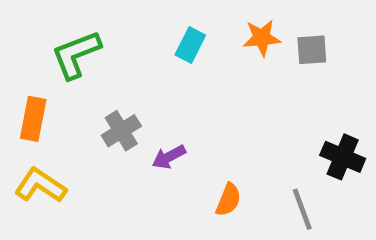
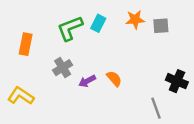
green L-shape: (76, 55) -> (70, 28), moved
orange rectangle: (33, 119) -> (26, 44), moved
orange semicircle: (228, 200) -> (114, 79), moved, turned -63

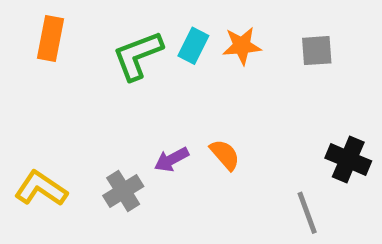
orange star: (135, 20) -> (242, 46), moved
orange rectangle: (26, 44) -> (51, 39), moved
gray cross: (63, 68) -> (123, 191), moved

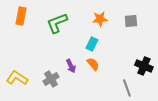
cyan rectangle: (193, 46) -> (92, 44), moved
purple arrow: (172, 160) -> (71, 66), turned -88

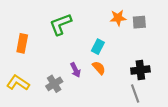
orange rectangle: (21, 16) -> (22, 43), moved
orange star: (100, 19) -> (118, 18), moved
black cross: (144, 66) -> (140, 70), moved, turned -30

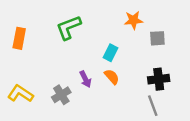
gray square: (139, 22) -> (157, 38), moved
orange rectangle: (22, 43) -> (19, 38), moved

